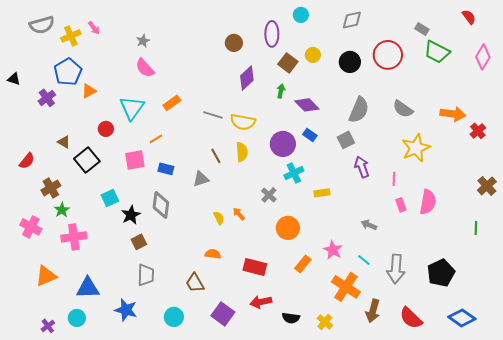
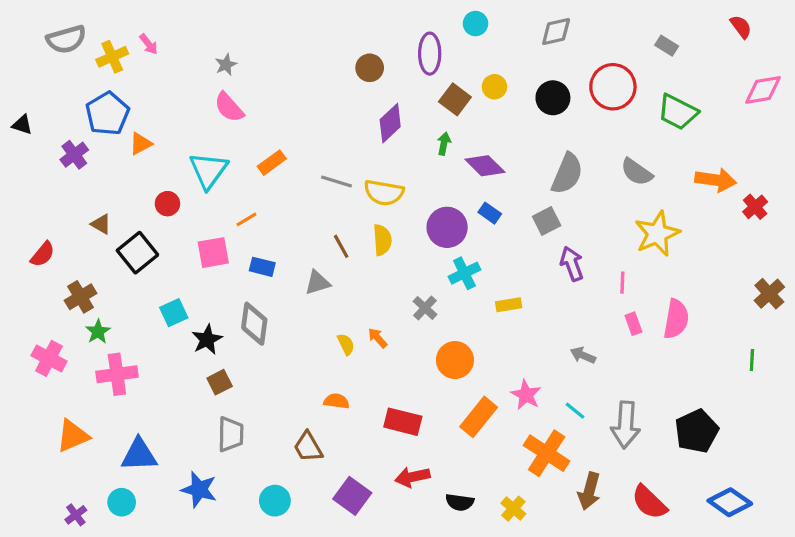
green trapezoid: (437, 52) -> (678, 112), moved
pink diamond: (483, 57) -> (763, 90), turned 50
orange rectangle: (303, 264) -> (479, 417), size x1.4

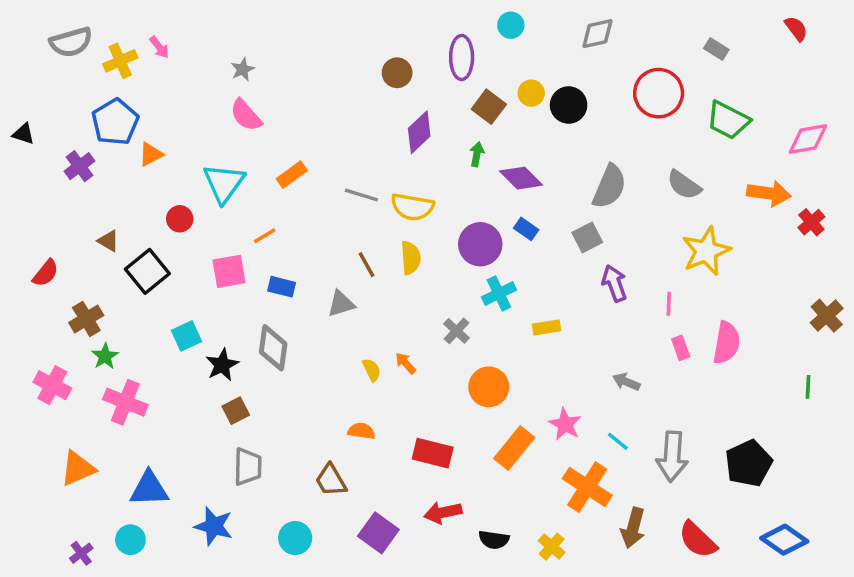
pink diamond: (763, 90) -> (808, 139), moved
black circle: (553, 98) -> (569, 105), moved
pink cross: (117, 374) -> (125, 402), turned 30

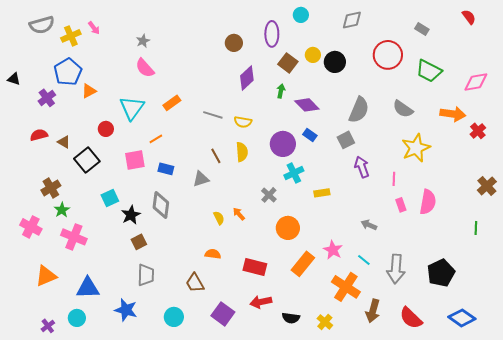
yellow semicircle: (412, 207) -> (243, 122), size x0.7
red semicircle: (46, 273) -> (39, 135), moved, turned -144

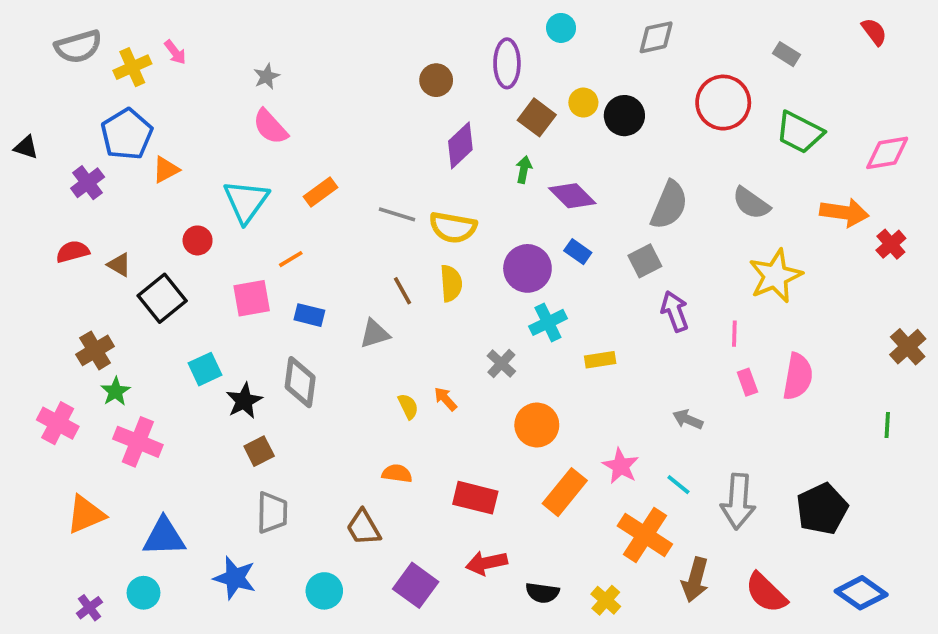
yellow semicircle: (243, 122) -> (453, 227), size x1.4

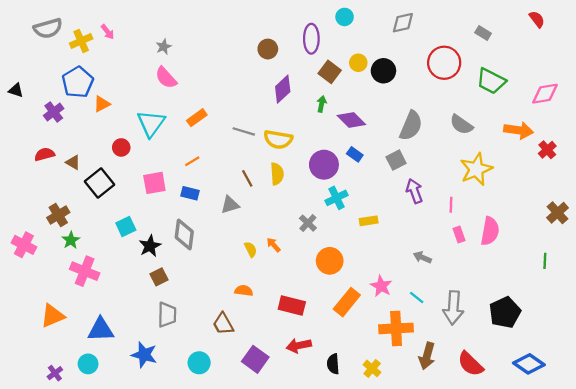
orange line: (291, 259) -> (192, 161), moved
pink cross: (58, 423) -> (24, 245), moved
orange cross: (645, 535) -> (396, 328), turned -36
black semicircle: (542, 593) -> (333, 364), turned 78

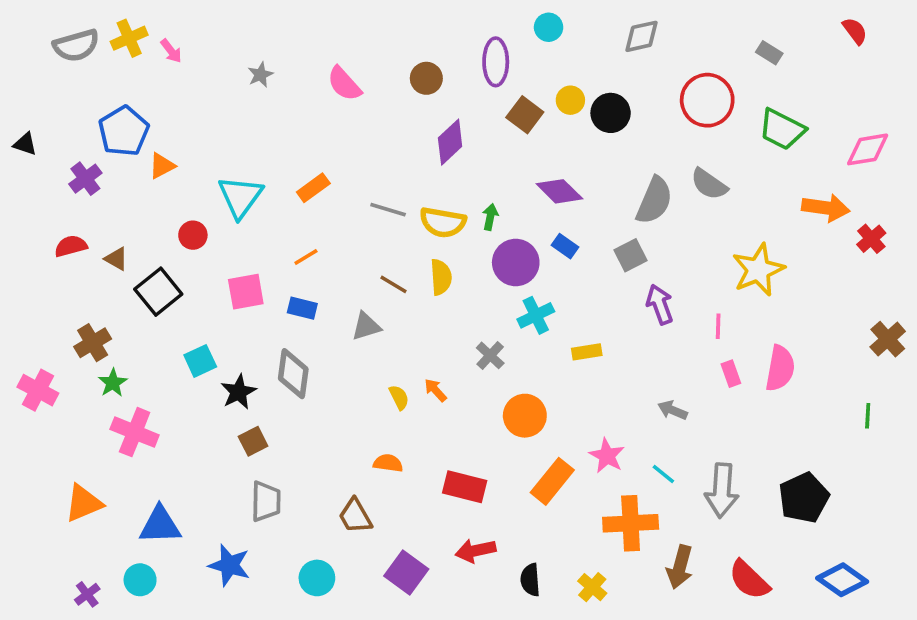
yellow cross: (81, 41) -> (129, 38), moved
pink semicircle: (166, 78) -> (344, 84), moved
green arrow: (322, 104) -> (490, 217), moved
gray semicircle: (461, 125) -> (709, 184), moved
brown line: (247, 178) -> (394, 284), turned -30

